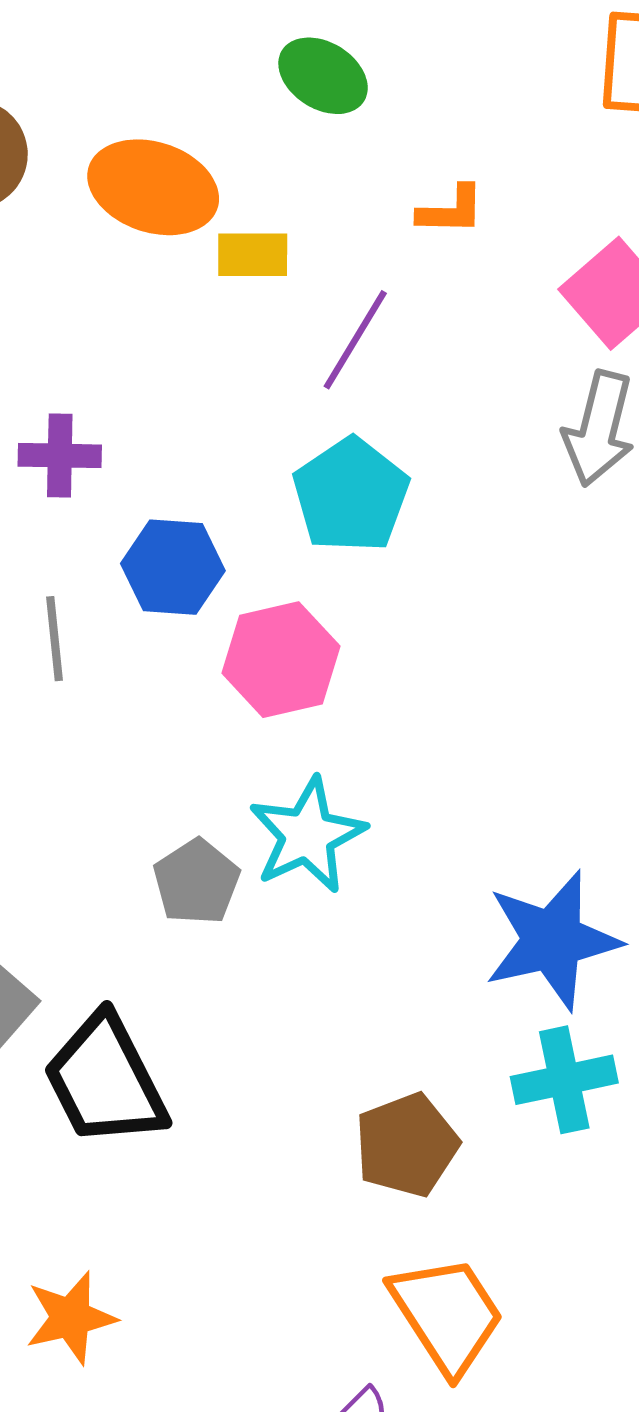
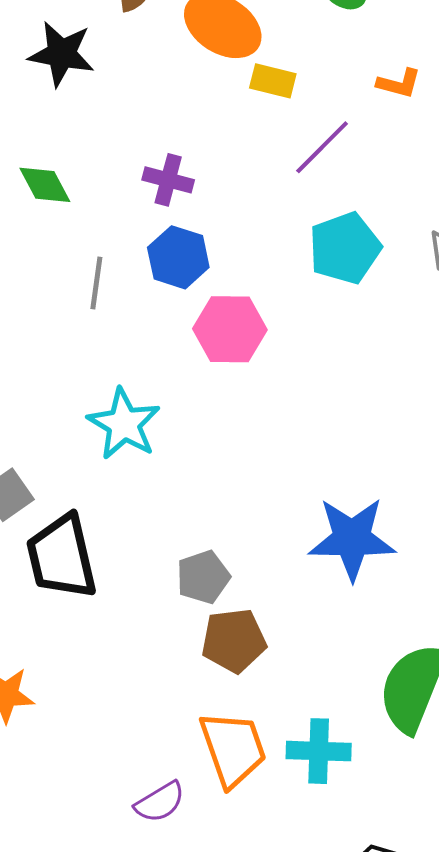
purple cross: (60, 456) -> (168, 180), moved
cyan pentagon: (351, 495) -> (345, 248), moved
cyan star: (307, 835) -> (124, 424), moved, turned -30
gray pentagon: (197, 882) -> (203, 577), moved
cyan cross: (564, 1080) -> (319, 751), moved

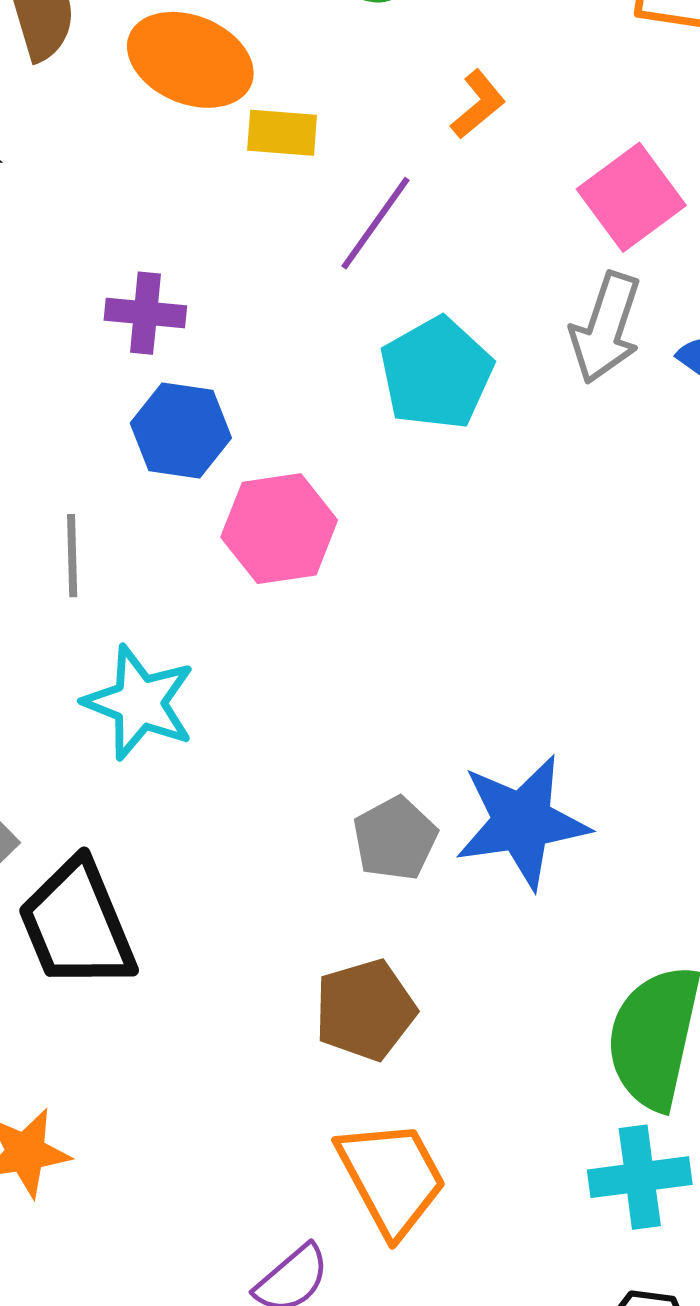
orange L-shape: (399, 83) -> (478, 104), turned -45
gray line: (96, 283) -> (72, 556), moved
gray pentagon: (203, 577) -> (395, 839), moved
cyan cross: (319, 751) -> (640, 1177), moved

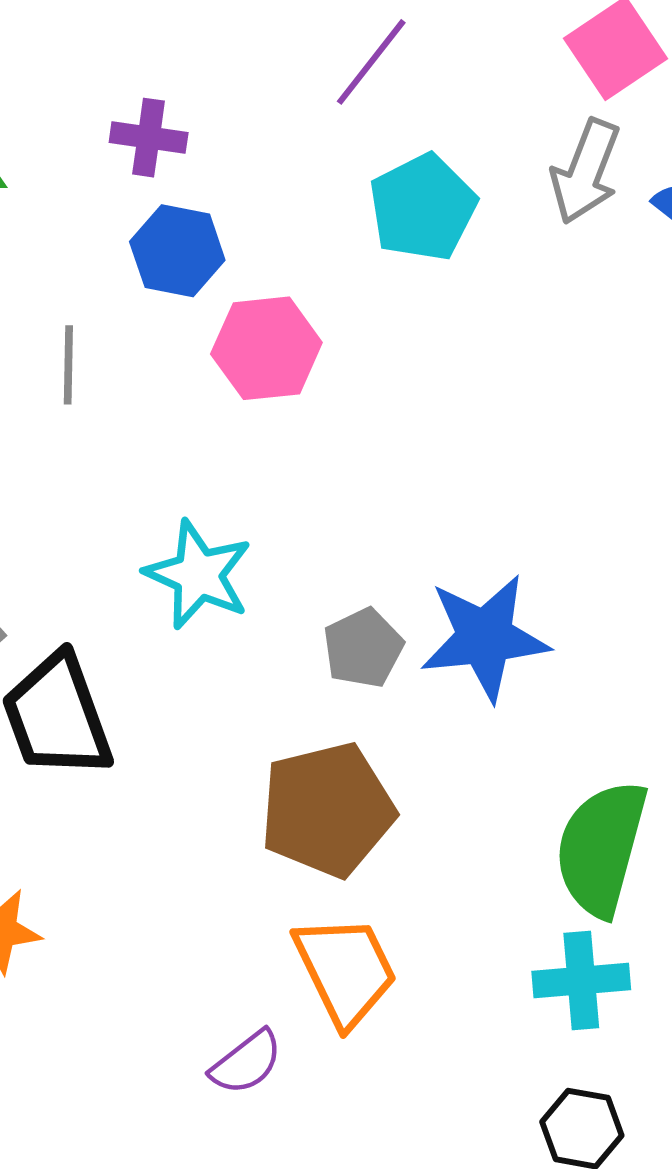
cyan star: (139, 703) -> (198, 575), moved
brown pentagon: (365, 1010) -> (327, 810), size x1.4

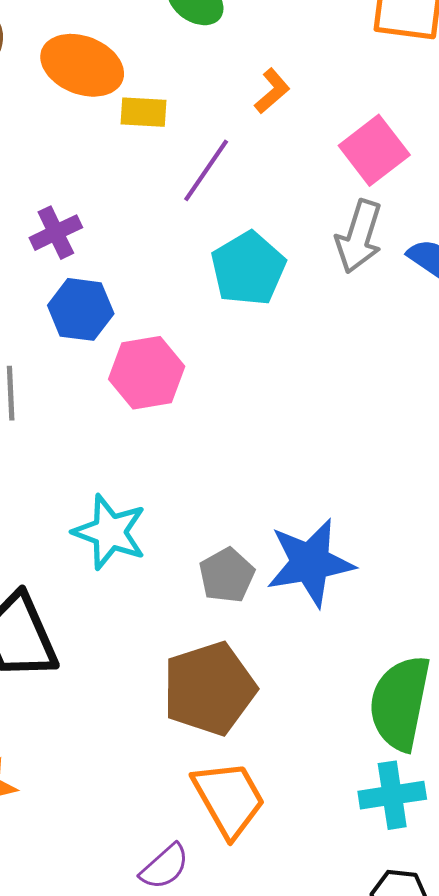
purple cross: (149, 138) -> (56, 233), turned -30

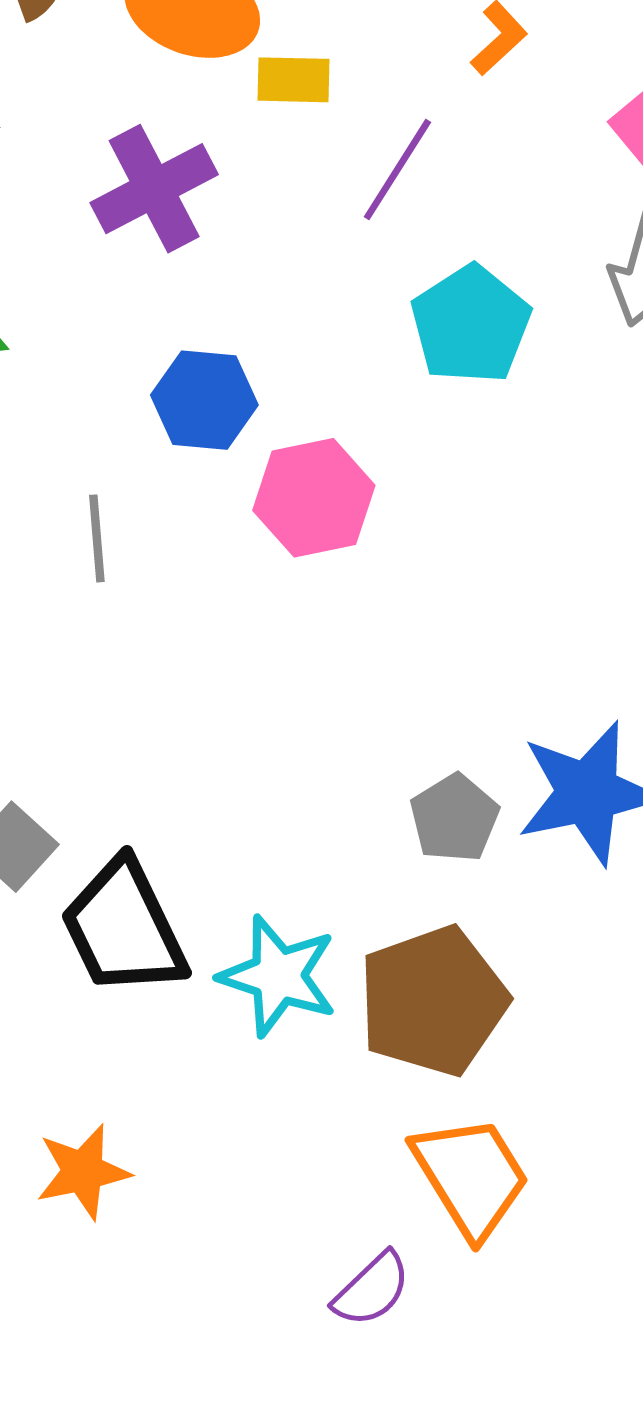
purple cross: (56, 233) -> (154, 189), moved, size x1.5
cyan star: (110, 532) -> (278, 976), moved

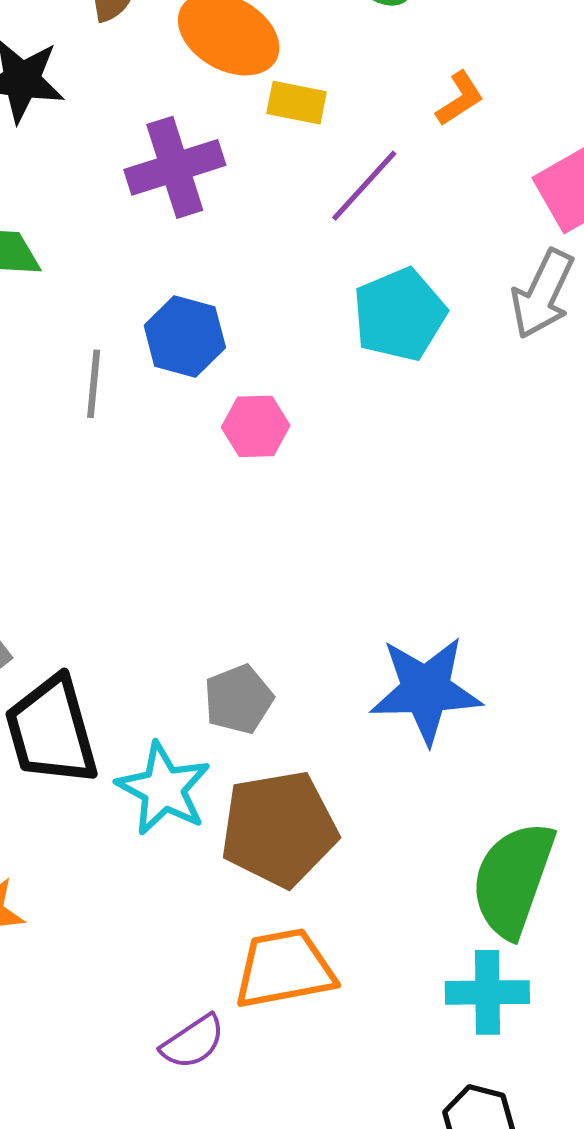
pink hexagon: (314, 498) -> (256, 426), size x0.7
gray line: (97, 538) -> (94, 384), moved
gray pentagon: (454, 818) -> (239, 699), moved
orange trapezoid: (471, 1177) -> (284, 969), turned -79

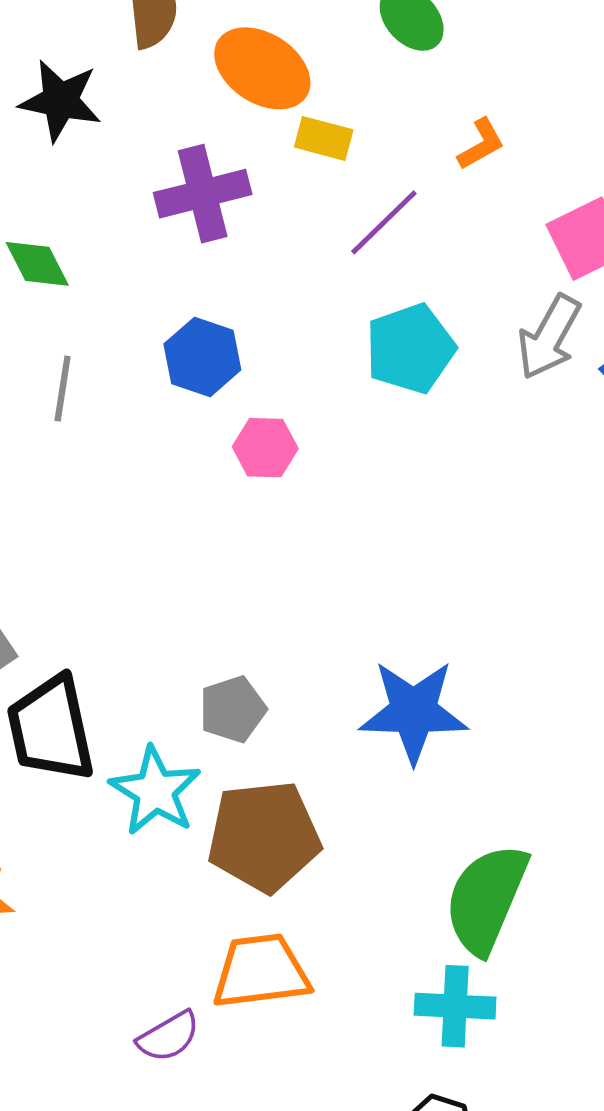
gray line: (94, 384) -> (63, 389), moved

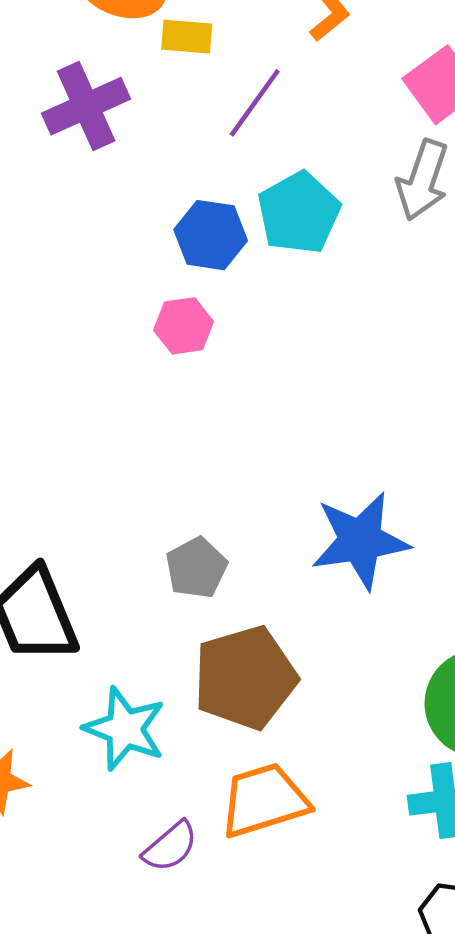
blue hexagon: (202, 357) -> (211, 235), moved
cyan star: (155, 791) -> (125, 729), moved
purple semicircle: (169, 1037) -> (170, 847), moved

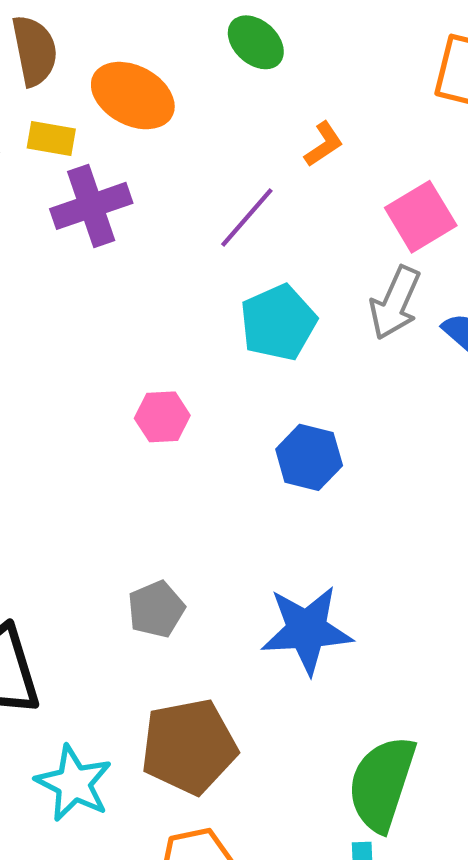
yellow rectangle: (187, 37) -> (51, 139), moved
blue hexagon: (211, 235) -> (309, 457), moved
gray pentagon: (196, 568) -> (156, 609), moved

